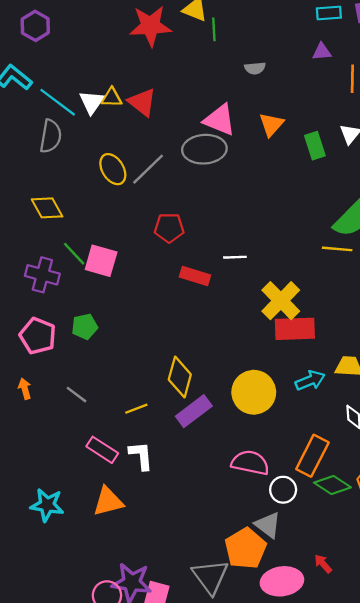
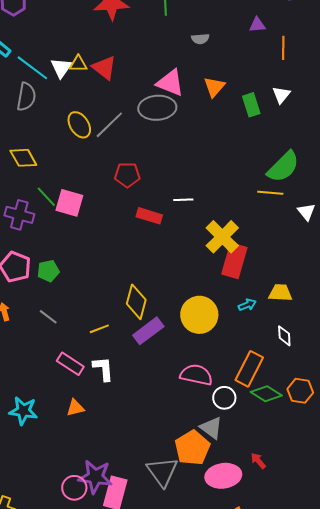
green pentagon: (85, 326) -> (48, 271), moved
red rectangle: (295, 329) -> (234, 261), turned -72
cyan arrow: (310, 381) -> (247, 305), size x0.7
orange triangle: (108, 501) -> (75, 408), size x0.7

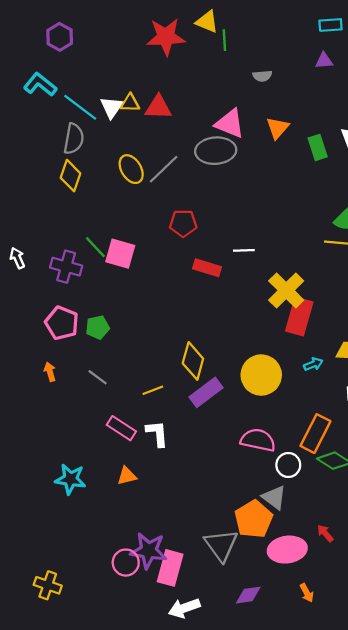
red triangle: (104, 68) -> (158, 107), turned -36
yellow diamond: (23, 158) -> (70, 176), moved, turned 48

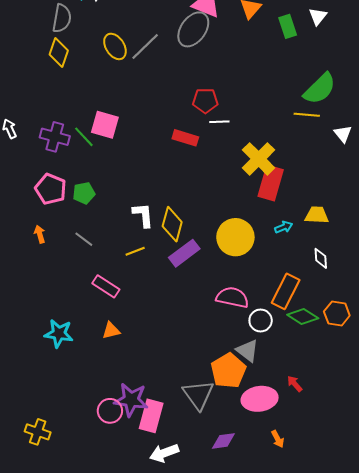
gray ellipse: (216, 151) -> (193, 29), turned -51
red pentagon: (183, 223) -> (205, 101), moved
green line: (95, 247) -> (84, 137), moved
white L-shape: (157, 434) -> (143, 215), moved

